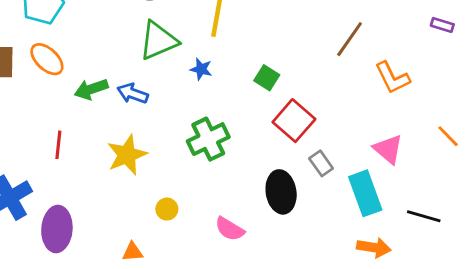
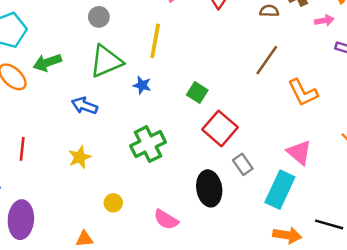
green arrow: (91, 89) -> (47, 62), moved
yellow star: (127, 155) -> (80, 157), size x0.7
cyan rectangle: (365, 193) -> (280, 190), turned 45
black line: (424, 216) -> (329, 224), moved

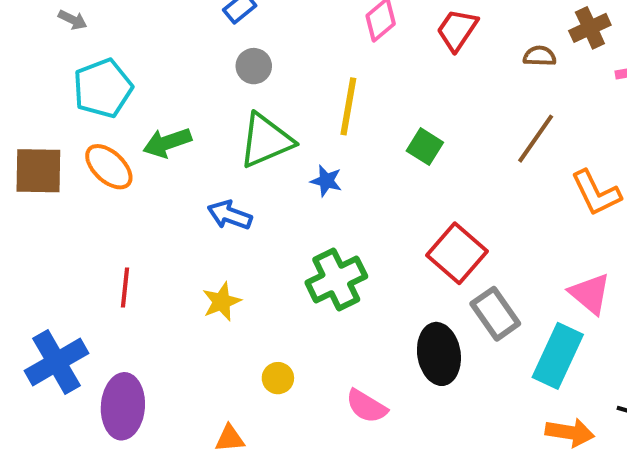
green square: (197, 92) -> (425, 147), moved
gray rectangle: (243, 164) -> (495, 314), size x1.4

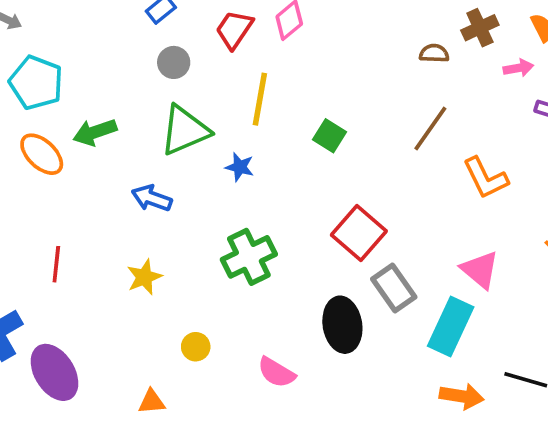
red trapezoid: (457, 30) -> (234, 29), moved
cyan pentagon: (103, 88) -> (36, 83), turned -30
purple ellipse: (123, 406) -> (54, 372), turned -36

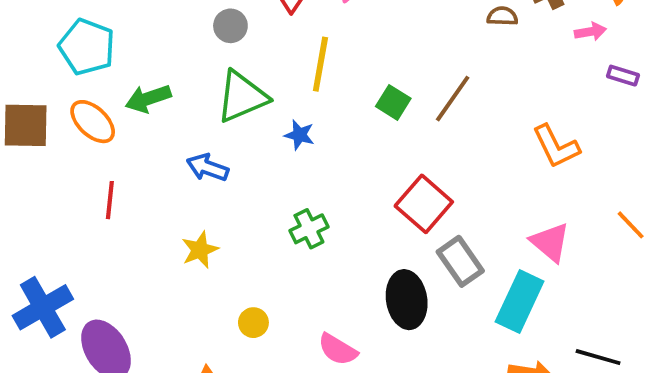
brown line: (430, 128) -> (453, 99), moved
green cross: (249, 257) -> (309, 229), size x0.7
red line: (56, 264) -> (110, 200), moved

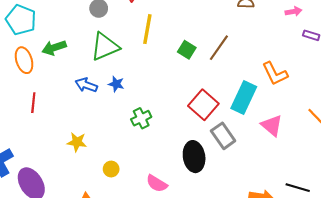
orange ellipse: (93, 122) -> (24, 60), turned 30
blue star: (299, 135) -> (116, 84), moved
yellow star: (200, 250) -> (77, 142), moved, turned 30
cyan rectangle: (520, 302) -> (244, 97), moved

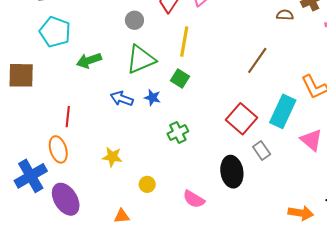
green square: (187, 50) -> (180, 78), moved
orange ellipse: (24, 60) -> (58, 149), moved
gray rectangle: (223, 136) -> (262, 150), size x0.7

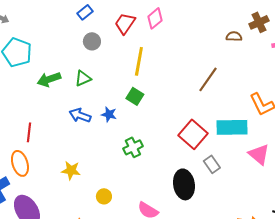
green triangle: (141, 59) -> (83, 78), moved, size x0.6
cyan rectangle: (283, 111) -> (232, 127), turned 64

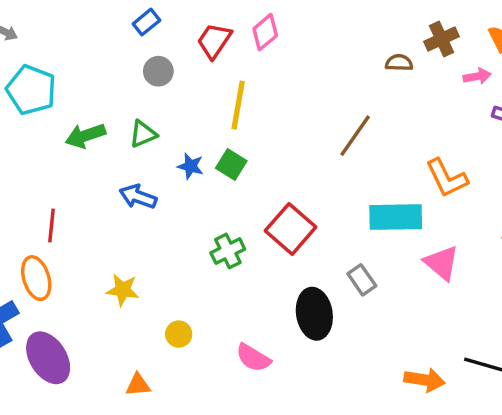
blue star: (109, 114) -> (191, 166), moved
red square: (193, 134) -> (291, 229), moved

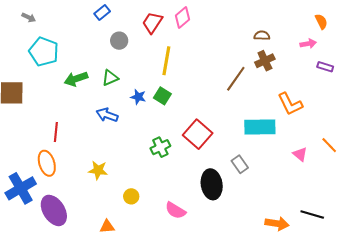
blue rectangle: (146, 22) -> (102, 12), moved
brown cross: (442, 39) -> (265, 61), moved
pink triangle: (442, 263) -> (300, 154), moved, size x0.7

